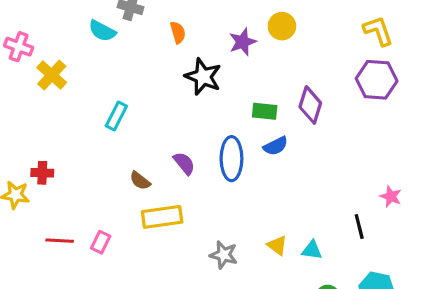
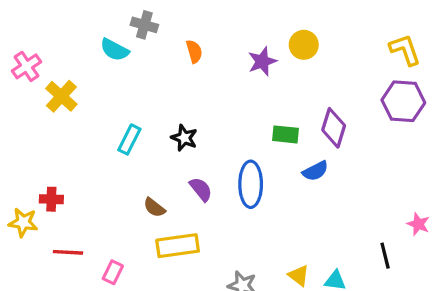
pink cross: (19, 47) -> (26, 66), turned 36
black star: (203, 77) -> (184, 138), moved, size x0.7
blue semicircle: (276, 146) -> (315, 171), moved
red line: (60, 241) -> (68, 252), moved

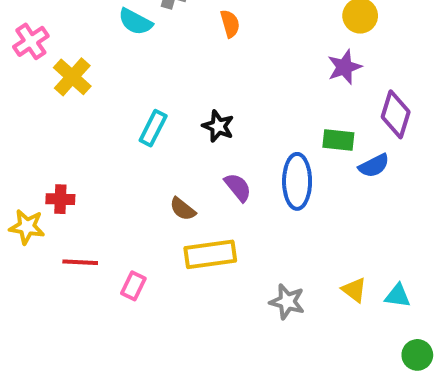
purple star: (262, 61) -> (344, 67), moved
green rectangle: (285, 134) -> (338, 140), moved

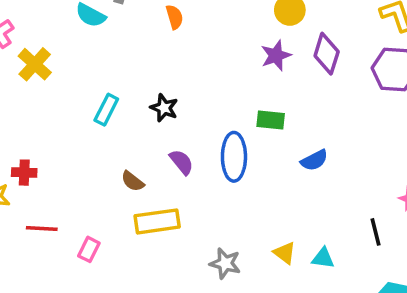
purple diamond: (396, 114) -> (327, 54), moved
blue semicircle: (374, 166) -> (314, 160), moved

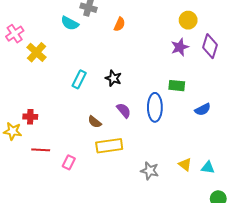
orange semicircle: (175, 17) -> (120, 24), turned 40

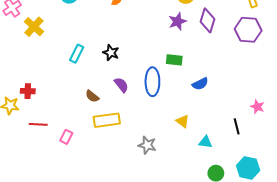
yellow triangle: (185, 164) -> (183, 121), moved

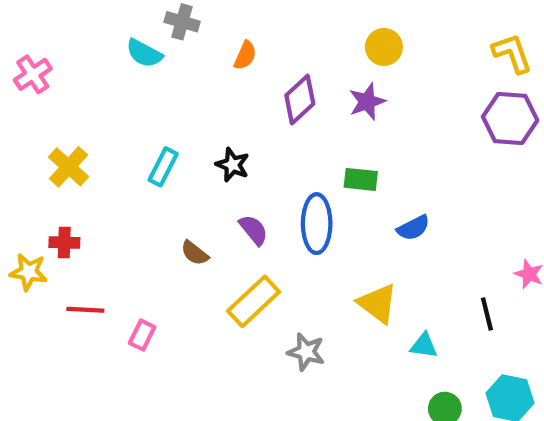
purple diamond: (208, 20) -> (300, 100), moved, turned 30
yellow cross: (34, 27) -> (69, 167), moved
yellow rectangle: (107, 120) -> (254, 301), moved, turned -35
yellow triangle: (183, 121) -> (378, 303), size x1.5

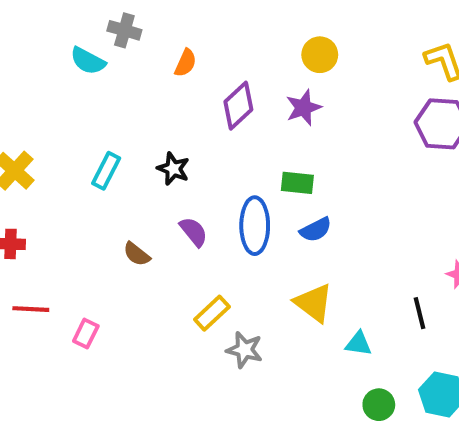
blue semicircle: (413, 228) -> (316, 230), moved
yellow rectangle: (254, 301) -> (212, 313), moved, size x0.7

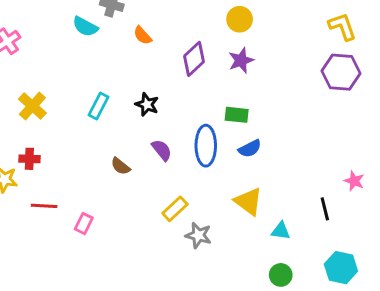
yellow circle: (320, 55) -> (240, 19), moved
orange semicircle: (185, 63) -> (143, 35), moved, turned 114
green circle: (379, 405) -> (281, 275), moved

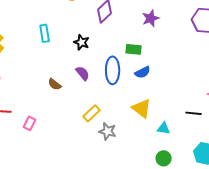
purple star: (241, 60) -> (151, 18), moved
black star: (147, 104) -> (82, 42), moved
cyan rectangle: (98, 106) -> (45, 33), moved, turned -36
black line: (325, 209) -> (194, 113), turned -70

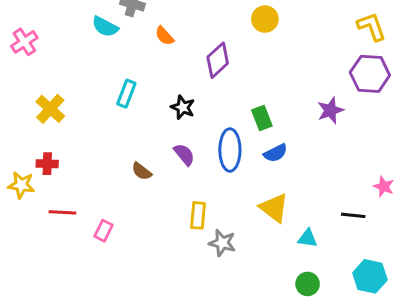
purple star: (151, 18) -> (330, 110), moved
cyan rectangle: (45, 33) -> (126, 94), turned 30
green rectangle: (134, 49) -> (262, 118), turned 63
yellow rectangle: (92, 113) -> (198, 215), turned -42

